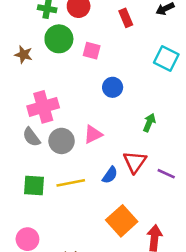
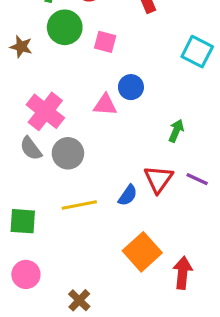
pink cross: (43, 107) -> (45, 111), turned -36
pink triangle: (93, 134) -> (105, 105), moved, turned 30
purple line: (166, 174) -> (197, 179), moved
green square: (34, 185) -> (23, 221), moved

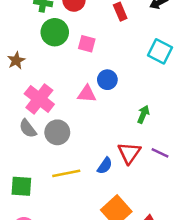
brown star: (21, 47) -> (16, 60), moved, turned 30

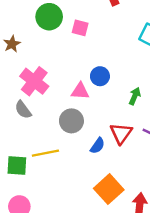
blue circle: (107, 80) -> (100, 76), moved
pink triangle: (87, 94) -> (80, 91), moved
gray circle: (57, 132) -> (71, 121), moved
yellow line: (66, 173) -> (45, 153), moved

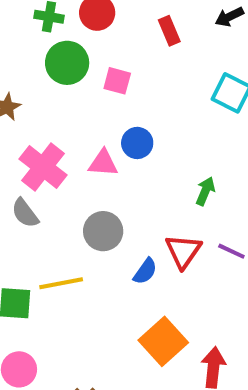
blue circle: (100, 76) -> (137, 143), moved
pink triangle: (80, 91) -> (103, 163), moved

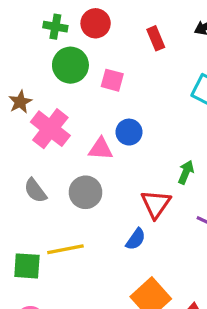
pink cross: (43, 167) -> (50, 129), moved
gray circle: (103, 231) -> (85, 192), moved
red triangle: (183, 251) -> (156, 204), moved

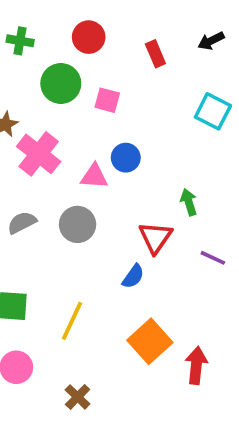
green cross: (55, 27) -> (20, 41), moved
green arrow: (186, 172) -> (189, 202), turned -40
gray semicircle: (35, 191) -> (22, 223), turned 100
yellow line: (65, 249) -> (72, 321), moved, turned -54

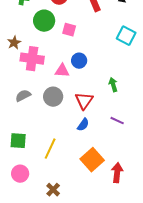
pink cross: (39, 154) -> (32, 59), turned -30
red triangle: (155, 237) -> (84, 101), moved
purple line: (213, 258) -> (117, 121), moved

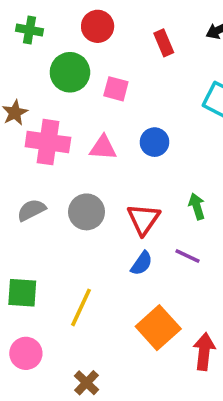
blue circle: (79, 61) -> (154, 142), moved
pink triangle: (62, 71) -> (103, 148), moved
green arrow: (113, 85) -> (197, 206), moved
purple line: (117, 121) -> (188, 256), moved

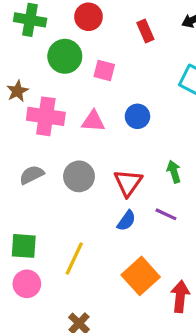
green cross: (30, 30) -> (30, 20), size x1.4
pink circle: (26, 353) -> (27, 284), moved

